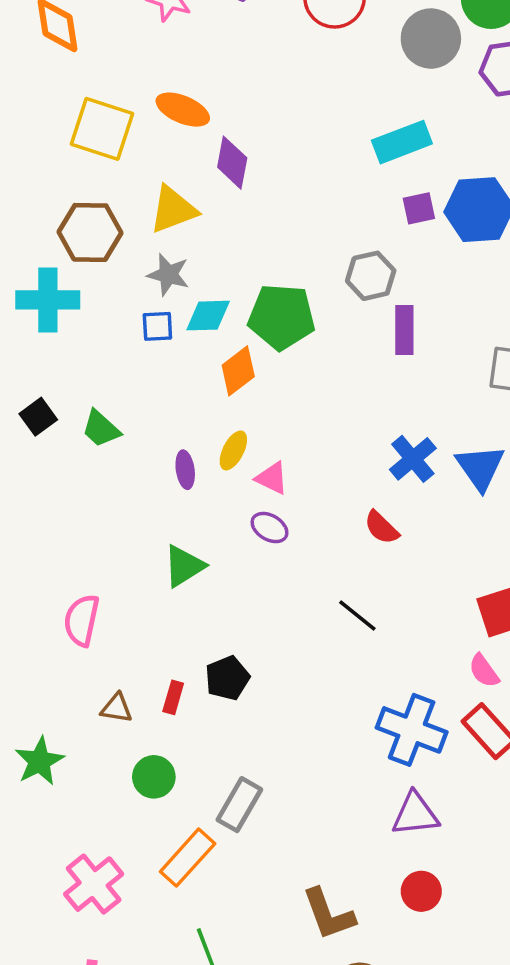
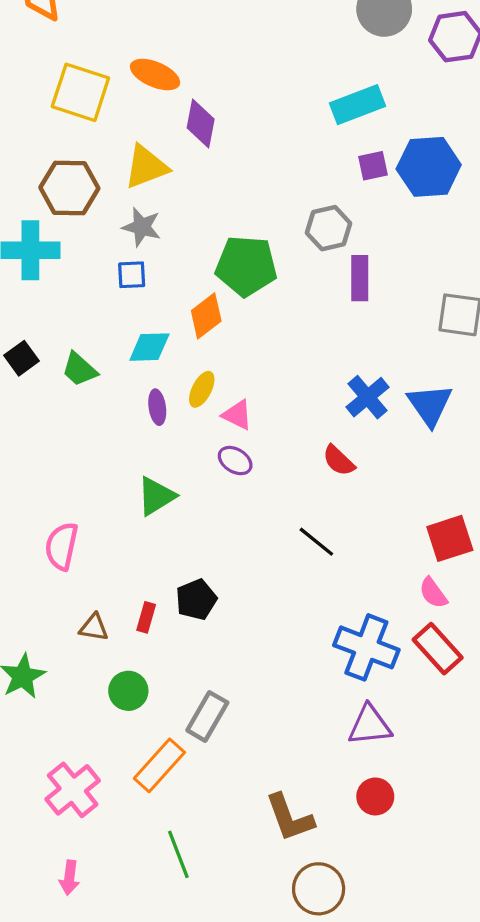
cyan diamond: (208, 316) -> (149, 347), moved

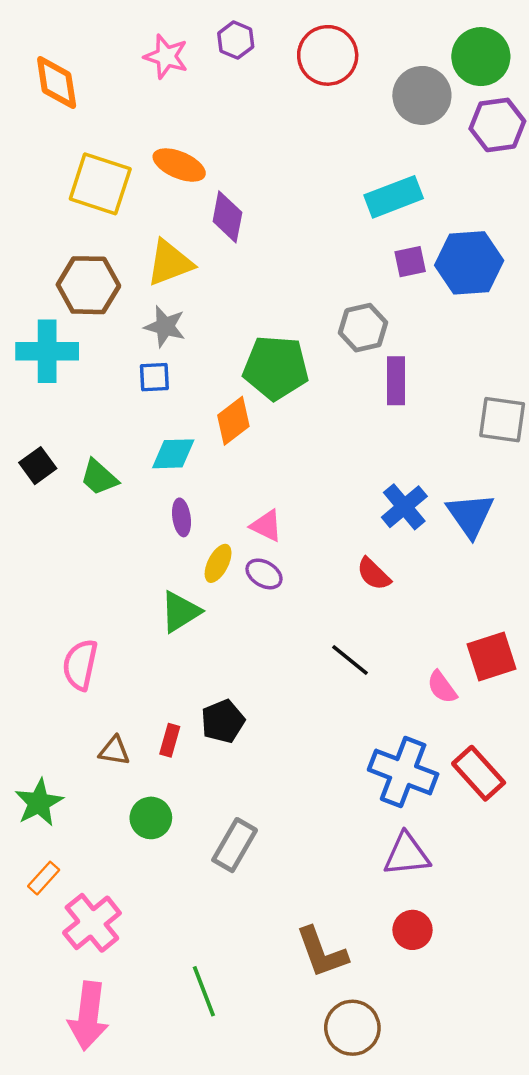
yellow ellipse: (202, 389) -> (218, 563), moved
pink semicircle: (433, 593) -> (442, 687), moved
orange rectangle: (159, 765) -> (44, 878), moved, size x0.6
pink arrow: (69, 878) -> (88, 1016), size x1.8

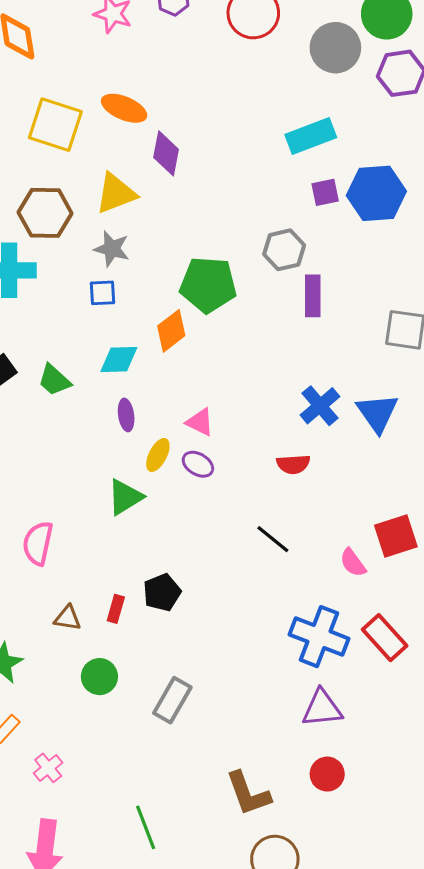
red semicircle: (374, 574) -> (293, 464), turned -48
pink cross: (92, 923) -> (48, 768), size x0.6

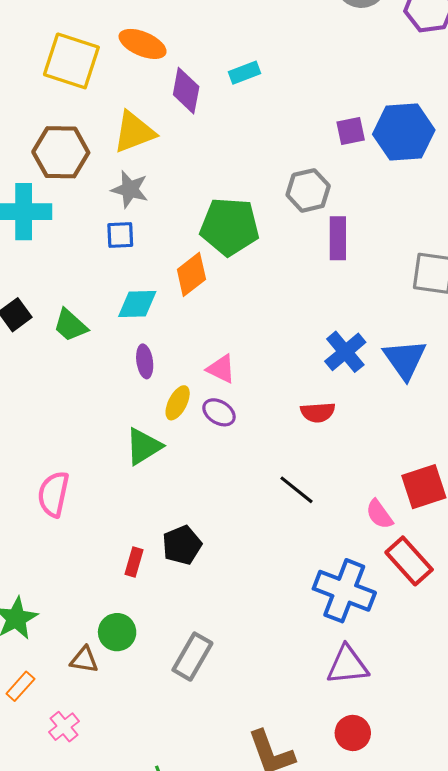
cyan rectangle: (311, 136) -> (244, 73), moved, size x0.6
brown triangle: (68, 618) -> (84, 660), moved
red rectangle: (385, 638) -> (409, 561), moved

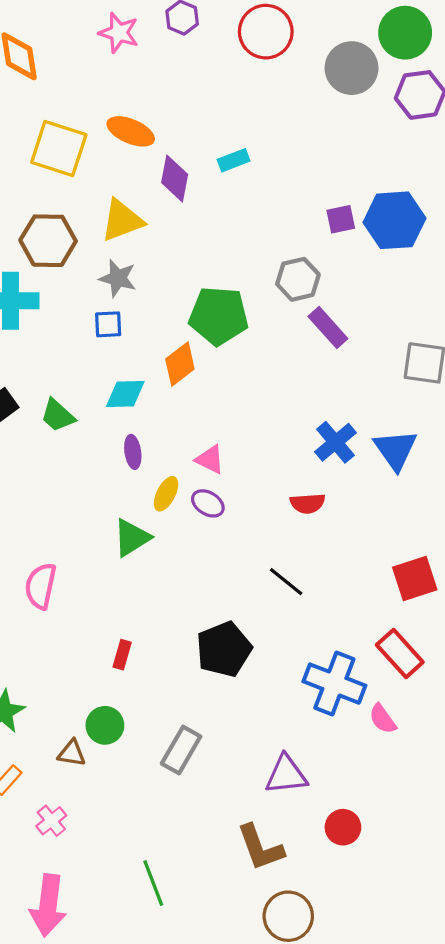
purple rectangle: (338, 238) -> (328, 328), turned -42
pink semicircle: (379, 514) -> (383, 719), moved
black pentagon: (182, 545) -> (224, 649), moved, size x1.4
purple triangle: (347, 665) -> (286, 775), moved

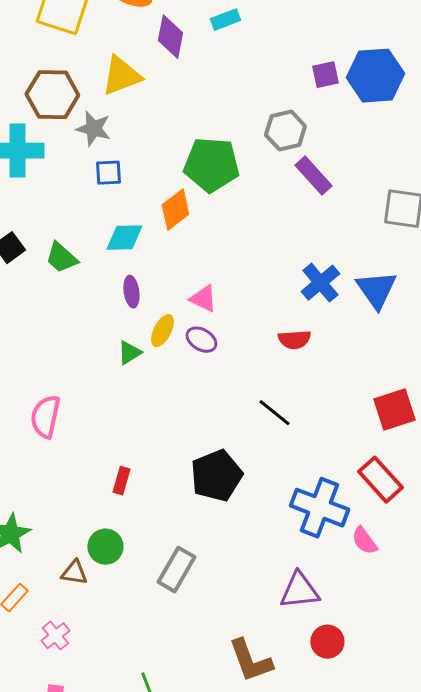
gray star: (118, 278) -> (93, 129), moved
green triangle: (132, 538) -> (129, 353), moved, size x0.7
purple triangle: (286, 775) -> (299, 591), moved

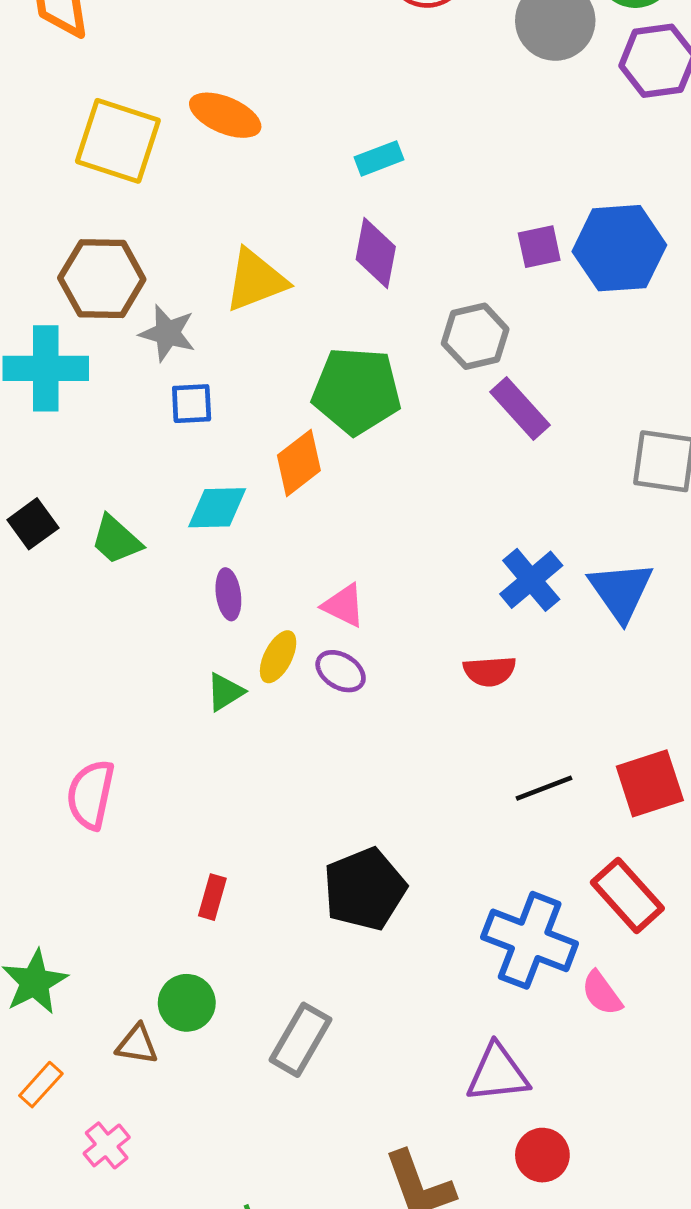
purple diamond: (170, 37) -> (376, 253), moved
yellow triangle: (121, 76) -> (256, 280), moved
black line: (274, 413) -> (544, 788), moved, turned -60

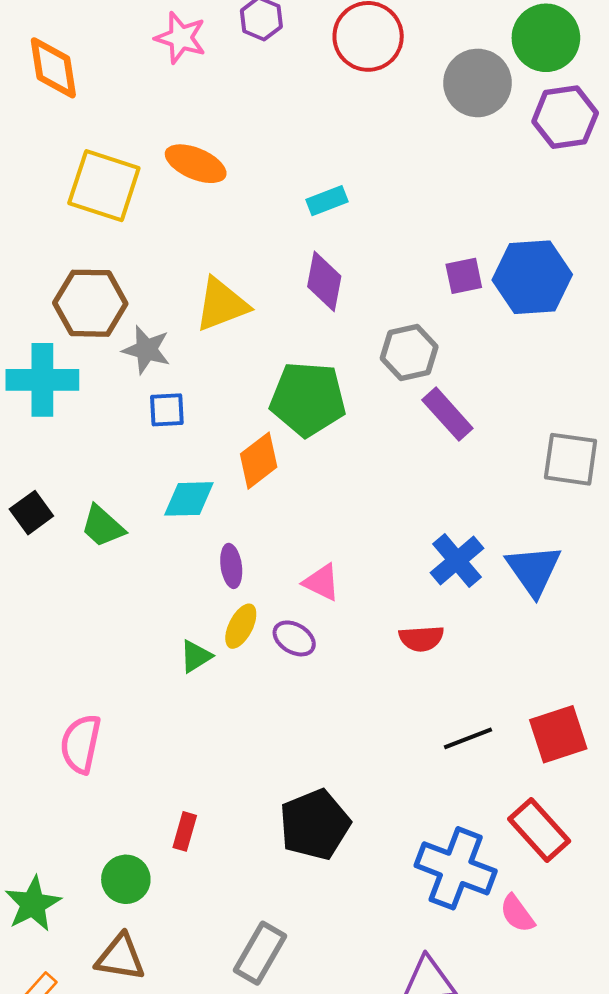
purple ellipse: (228, 594) -> (231, 566), moved
pink triangle: (344, 605) -> (322, 582), moved
green circle: (187, 1003) -> (126, 879), moved
brown triangle: (137, 1044) -> (120, 957), size x1.4

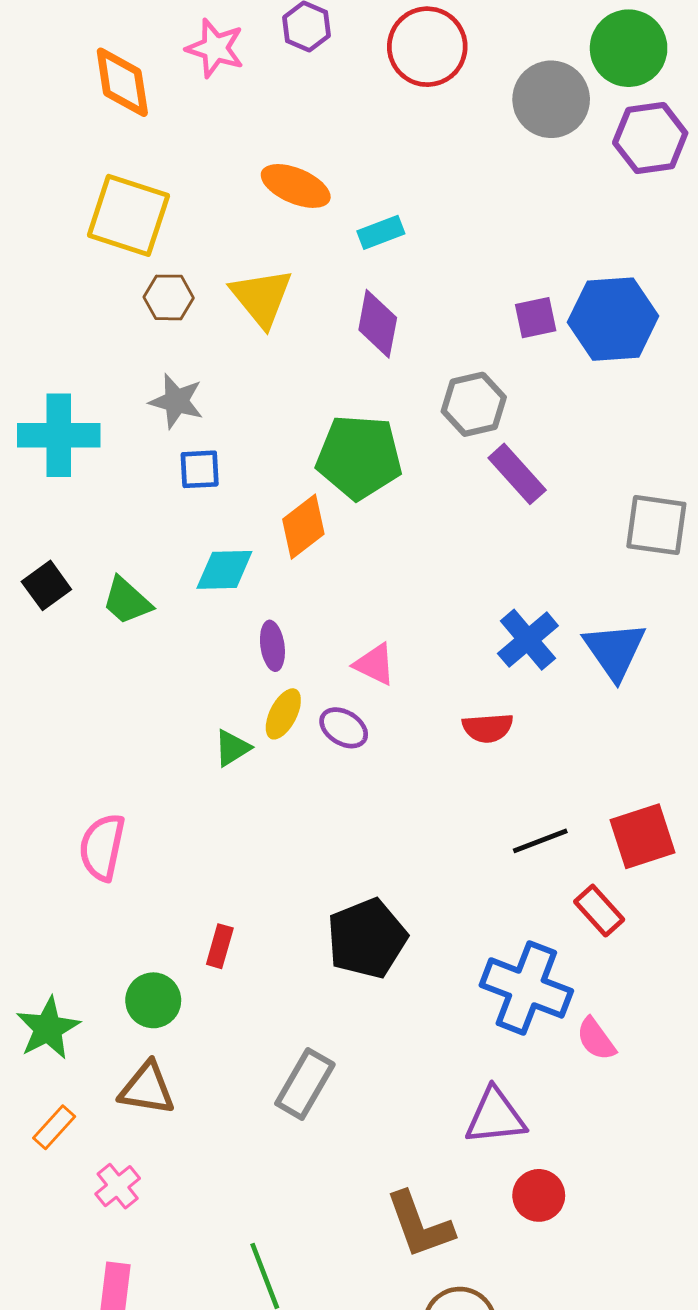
orange diamond: (53, 68) -> (122, 82), moved
orange ellipse: (196, 164) -> (296, 186), moved
brown hexagon: (90, 303) -> (169, 297), moved, size x0.6
yellow triangle: (222, 305) -> (262, 297), moved, turned -48
red rectangle: (539, 830) -> (599, 911), moved, size x0.7

